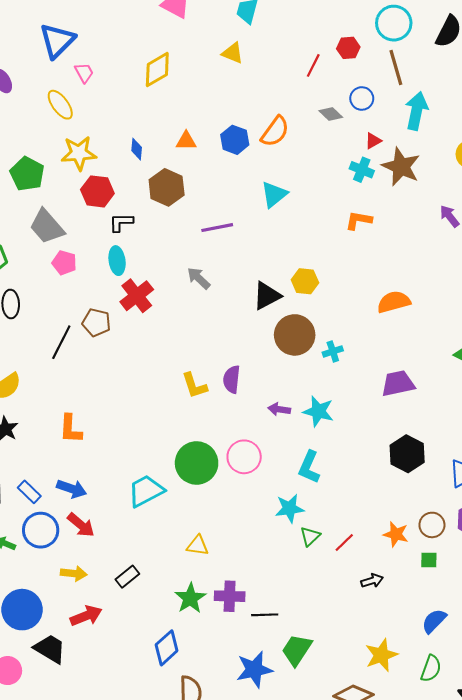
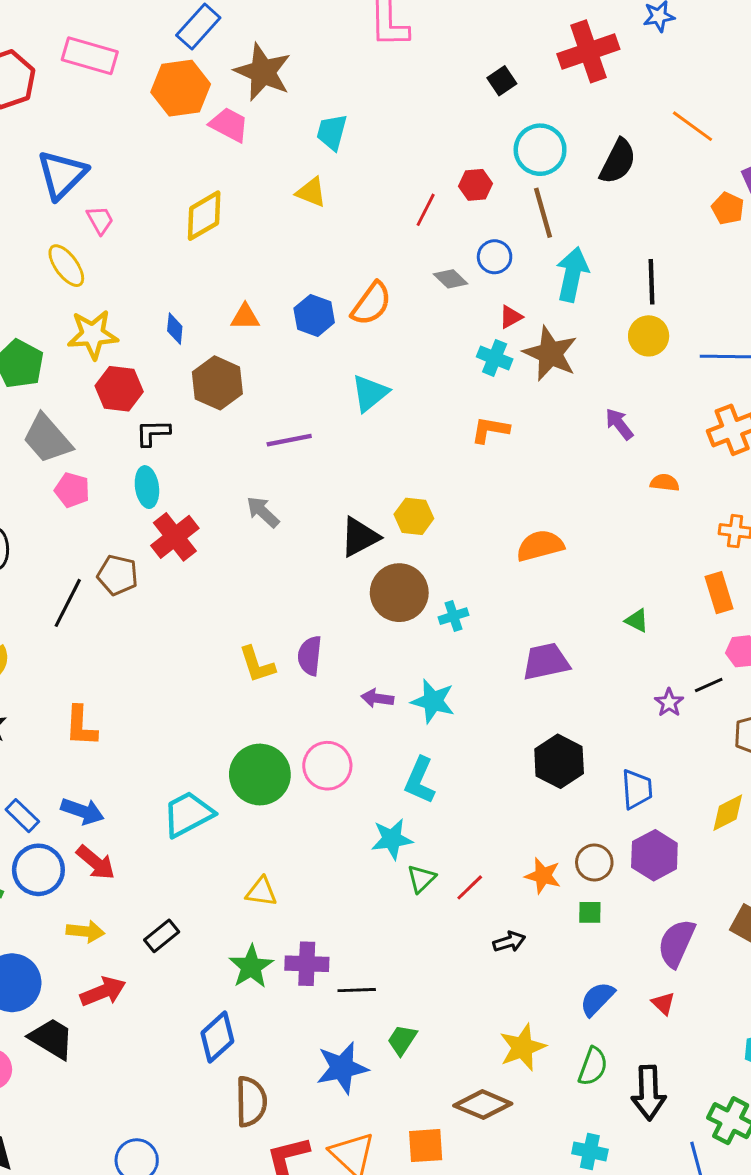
green trapezoid: (297, 650) -> (402, 1040), size x0.7

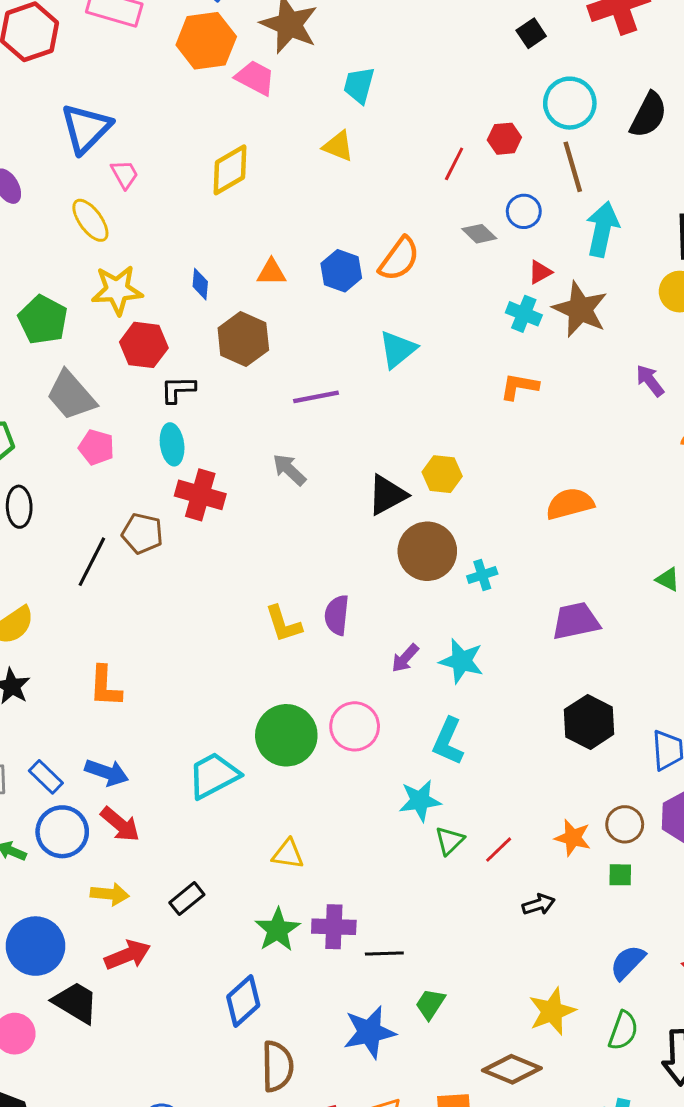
red cross: (175, 537) -> (200, 495), turned -36
purple arrow: (377, 698) -> (405, 658), turned -56

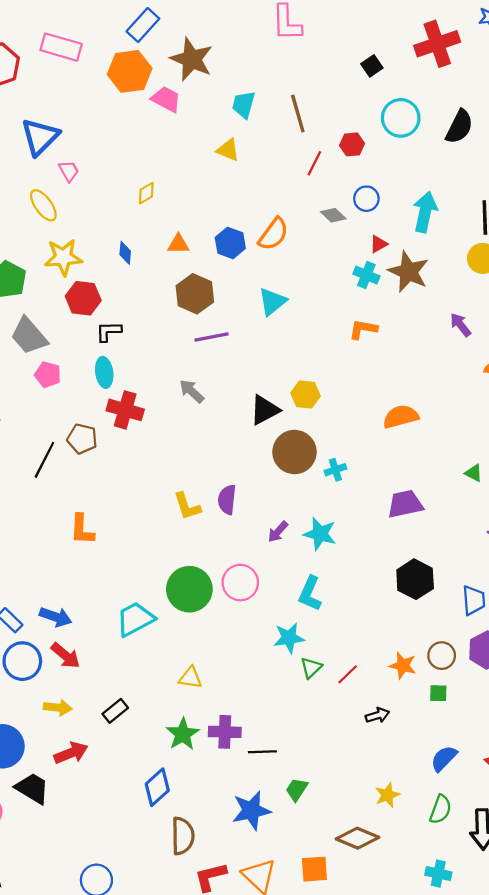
brown line: (573, 167) -> (298, 113), moved
yellow diamond: (230, 170) -> (146, 193), moved, size x0.6
brown hexagon: (243, 339) -> (195, 294), moved
orange L-shape: (105, 686) -> (82, 529), moved
yellow star: (552, 1011) -> (387, 795), size x0.7

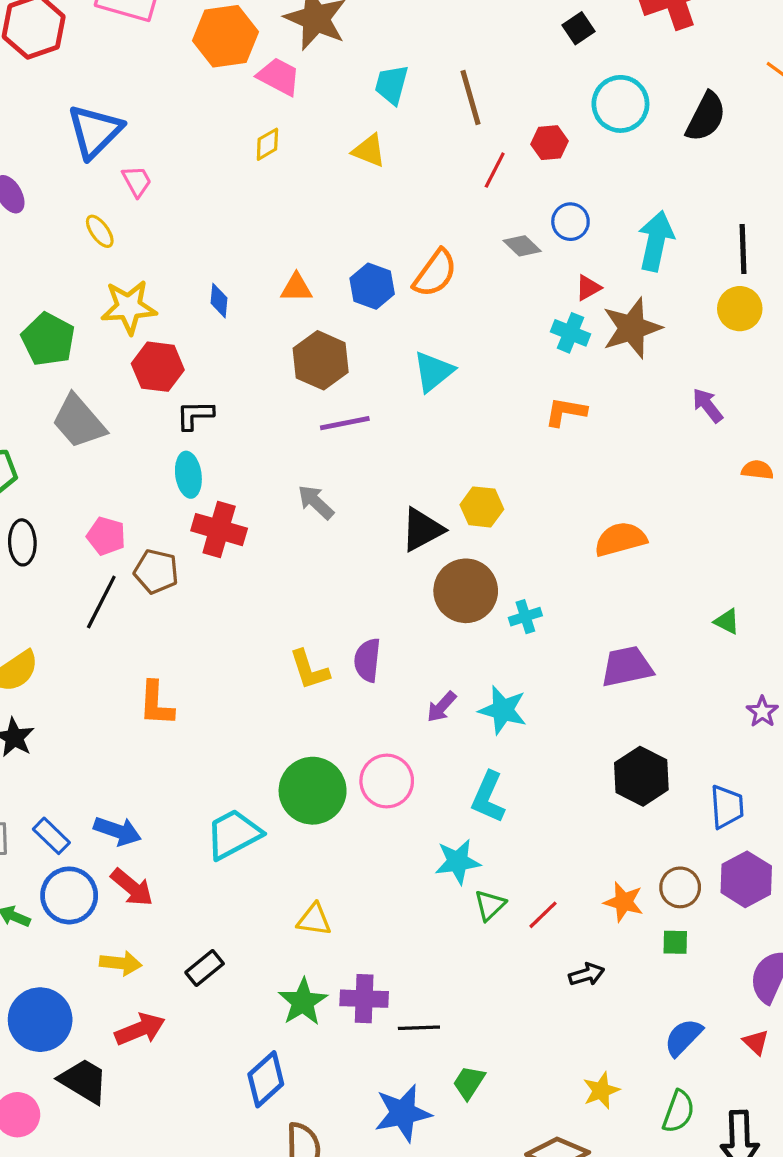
yellow diamond: (146, 193) -> (267, 144), moved
yellow ellipse: (43, 205) -> (100, 231), size x0.7
brown star: (408, 272) -> (632, 328), turned 30
pink pentagon: (48, 375) -> (106, 536), moved

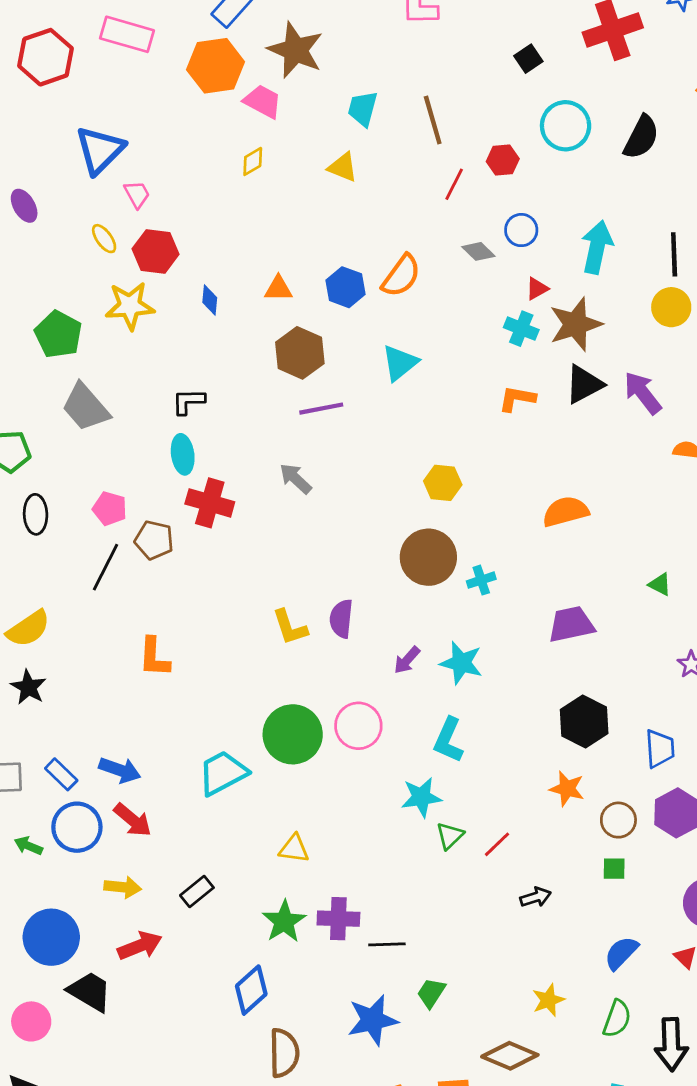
red hexagon: (158, 367) -> (156, 251), moved
purple arrow: (708, 405) -> (643, 393), size x1.4
black triangle: (422, 530) -> (584, 384), moved
orange star: (624, 902) -> (567, 789), moved

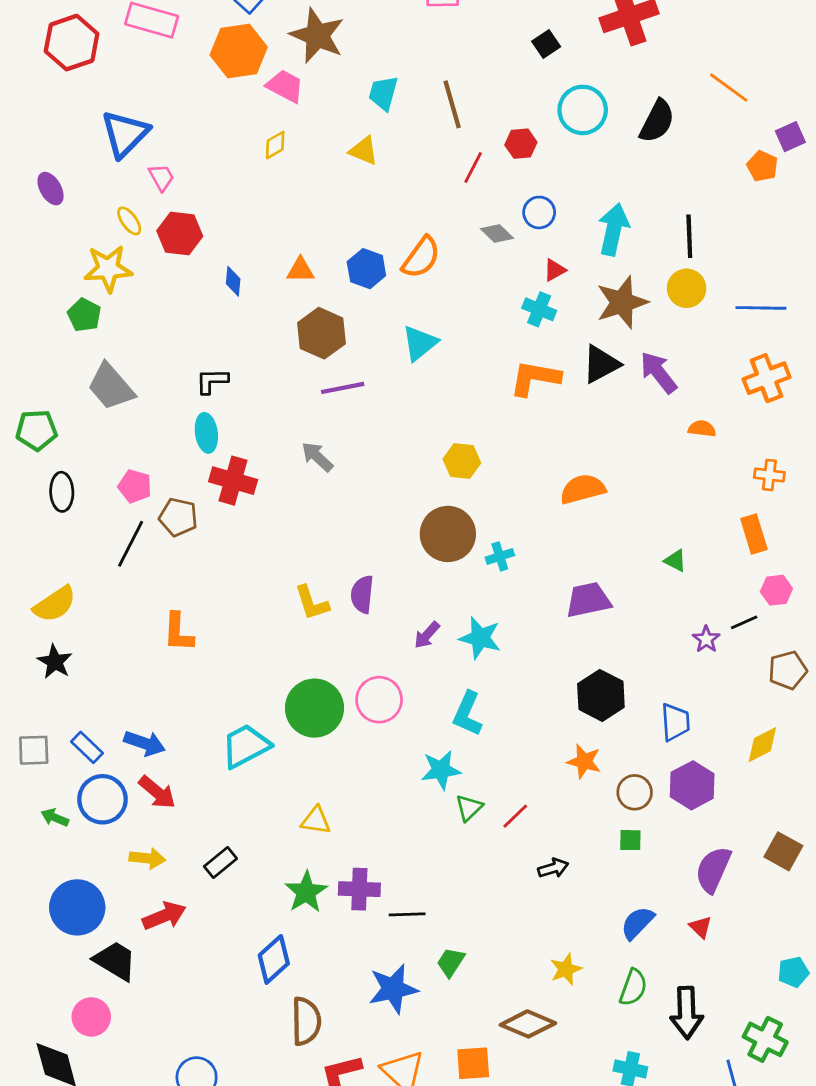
yellow star: (130, 306) -> (108, 269), moved
brown star: (576, 324) -> (622, 302), moved
green pentagon: (58, 334) -> (84, 315), size x0.7
orange L-shape: (517, 399) -> (535, 378), size x1.4
pink circle: (31, 1021) -> (91, 1017), moved

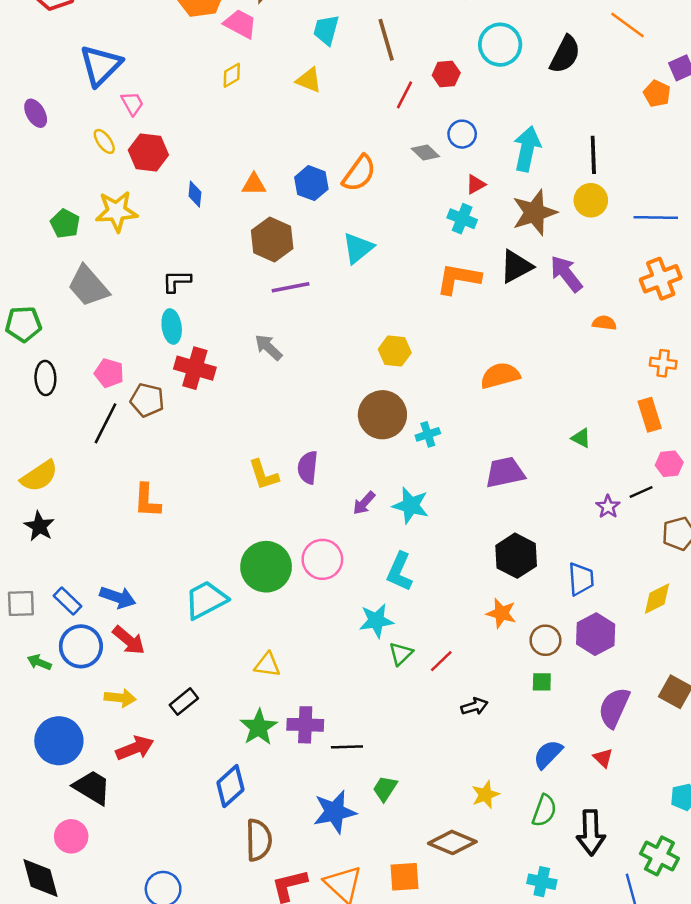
yellow star: (108, 269) -> (116, 211), moved

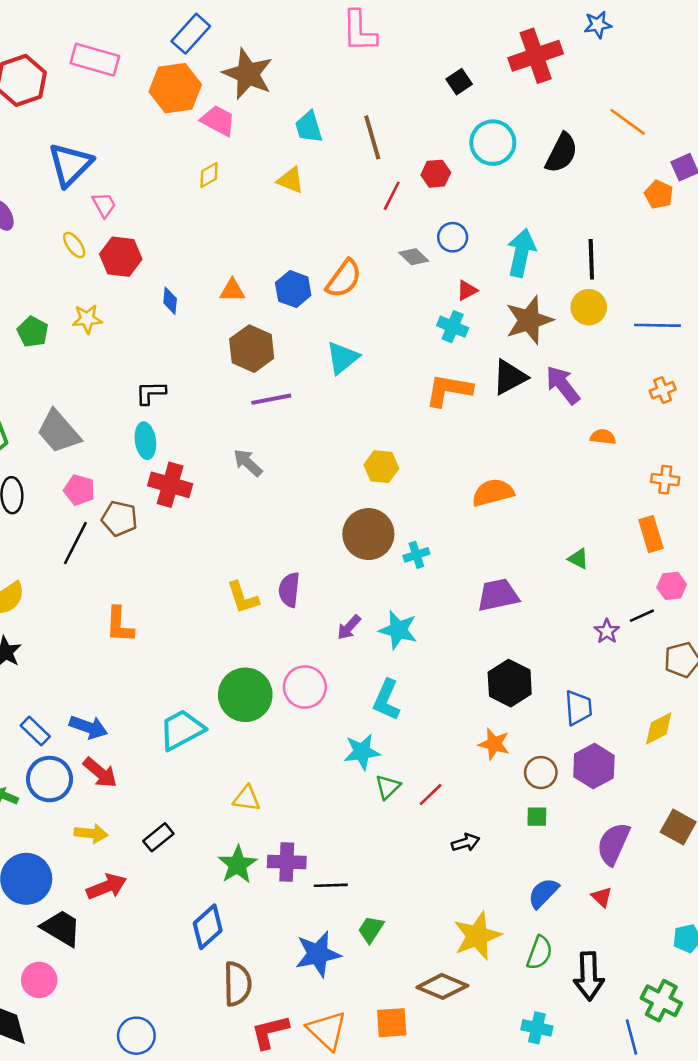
cyan trapezoid: (326, 30) -> (309, 127), turned -32
yellow star: (116, 211) -> (87, 319), size x0.7
orange cross: (661, 279) -> (663, 390), size x0.6
gray trapezoid: (88, 286) -> (59, 432), moved
yellow star: (485, 795) -> (477, 936), size x1.6

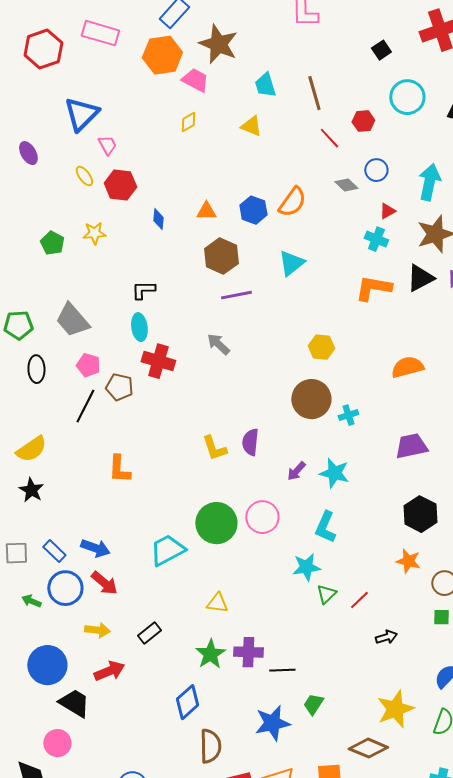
red line: (392, 196) -> (329, 138), turned -70

